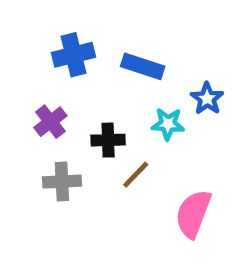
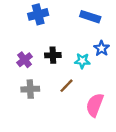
blue cross: (73, 55) -> (38, 14), moved
blue rectangle: (143, 66) -> (90, 17), moved
black cross: (108, 140) -> (53, 55), moved

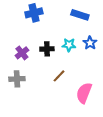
cyan star: (82, 61) -> (69, 45), moved
gray cross: (30, 89) -> (17, 79), moved

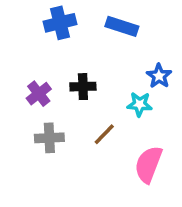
blue rectangle: (80, 15) -> (122, 26), moved
cyan star: (69, 45) -> (140, 104), moved
gray cross: (17, 79) -> (49, 138), moved

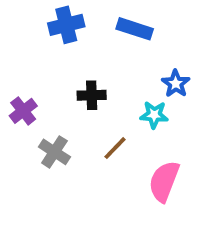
purple cross: (39, 94) -> (23, 111), moved
gray cross: (49, 138) -> (54, 152), turned 36

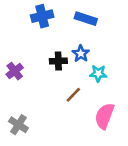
blue star: (176, 84) -> (81, 54), moved
gray cross: (54, 152) -> (18, 125), moved

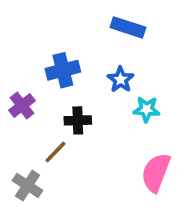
blue cross: (42, 16) -> (63, 70), moved
black cross: (58, 61) -> (78, 120), moved
brown line: (73, 95) -> (55, 152), moved

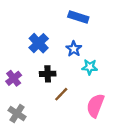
blue cross: (63, 70) -> (39, 43), turned -30
purple cross: (22, 106) -> (14, 78), moved
brown line: (55, 152) -> (61, 94), moved

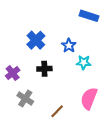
blue rectangle: (78, 17) -> (89, 16), moved
brown line: (61, 94) -> (57, 111), moved
gray cross: (17, 114) -> (25, 98), moved

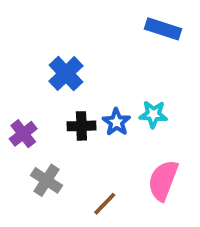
blue star: (69, 45) -> (116, 122), moved

